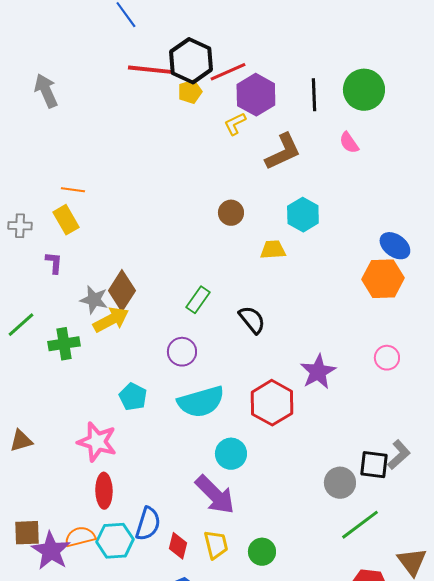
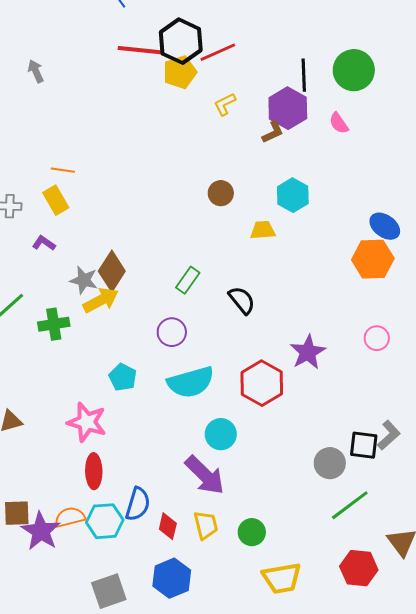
gray arrow: (46, 91) -> (36, 71), size x0.7
yellow pentagon: (190, 92) -> (180, 72), size x1.4
purple hexagon: (256, 95) -> (288, 108), moved
brown L-shape: (283, 152) -> (273, 132), size x0.6
purple L-shape: (54, 263) -> (44, 243), turned -60

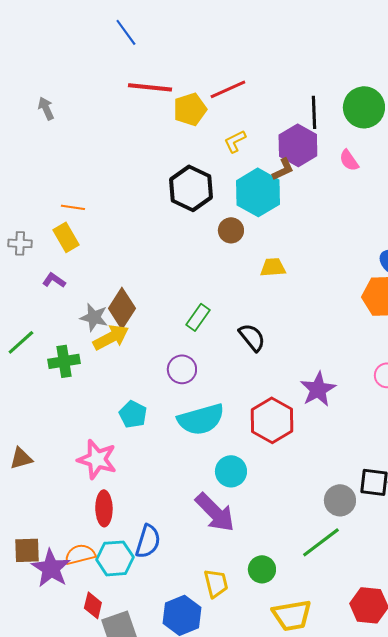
black hexagon: (181, 41) -> (191, 188), moved
cyan hexagon: (293, 195) -> (258, 192), moved, size x1.4
green line: (350, 505) -> (321, 542), moved
yellow trapezoid: (206, 525) -> (216, 583), moved
red diamond: (168, 526) -> (93, 605), moved

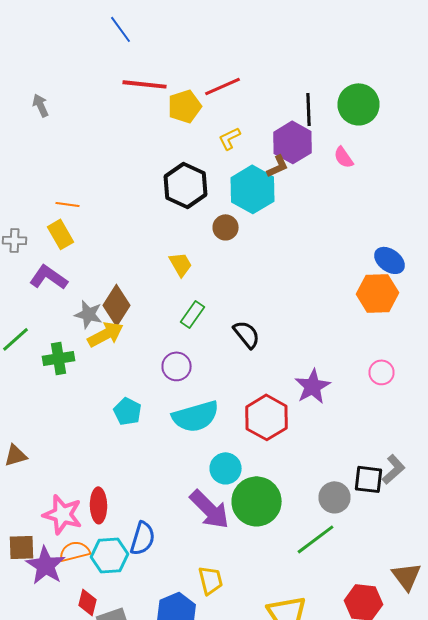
yellow trapezoid: (273, 267) -> (180, 264), moved, turned 64
purple L-shape: (54, 280) -> (48, 277), size x1.6
pink star: (97, 459) -> (62, 514), moved
green circle: (262, 569) -> (256, 501), moved, size x1.8

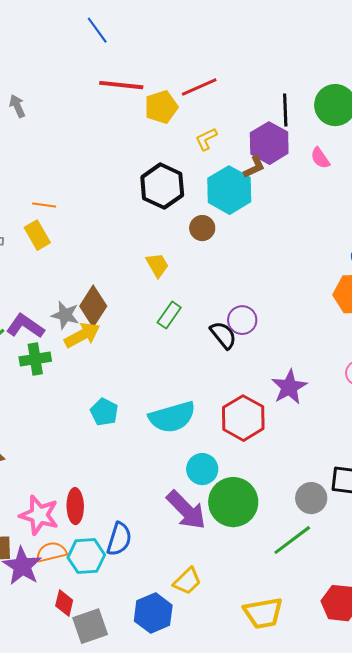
purple L-shape: (48, 277) -> (25, 326), moved
purple circle: (176, 366) -> (242, 320), moved
yellow trapezoid: (210, 580) -> (187, 581), turned 60

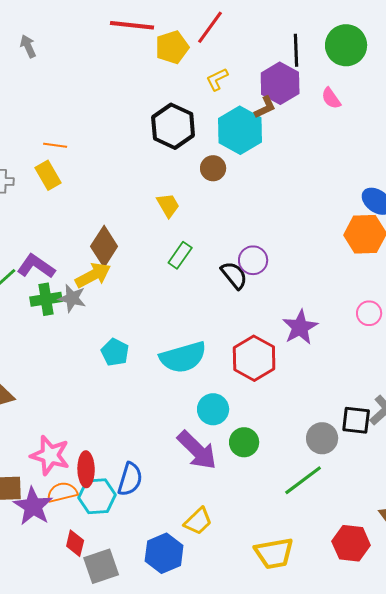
red line: (199, 87) -> (210, 27), turned -30
gray star: (65, 315) -> (72, 298), moved
green circle: (233, 502) -> (244, 442), size x0.6
red ellipse: (75, 506) -> (86, 469), moved

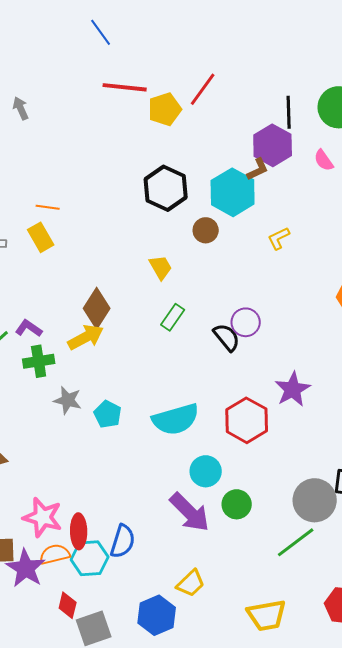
yellow L-shape: (217, 79) -> (279, 238), moved
purple L-shape: (36, 266) -> (29, 328), size x0.7
gray star: (72, 298) -> (68, 400), moved
gray circle: (322, 438) -> (315, 500), size x1.4

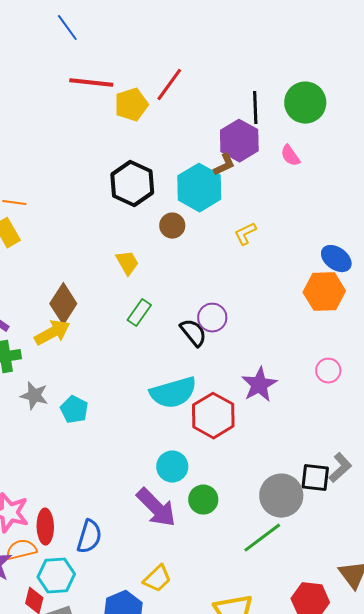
cyan semicircle: (176, 419) -> (173, 393), moved
cyan hexagon: (90, 558) -> (56, 576), moved

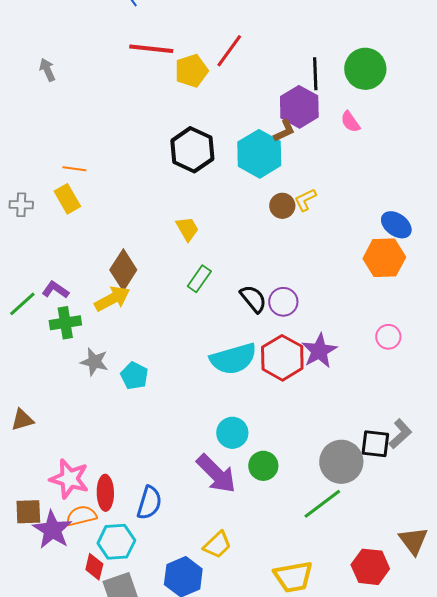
brown circle: (172, 226) -> (282, 206), moved
purple circle: (212, 318) -> (283, 302), moved
red hexagon: (213, 416) -> (282, 358), moved

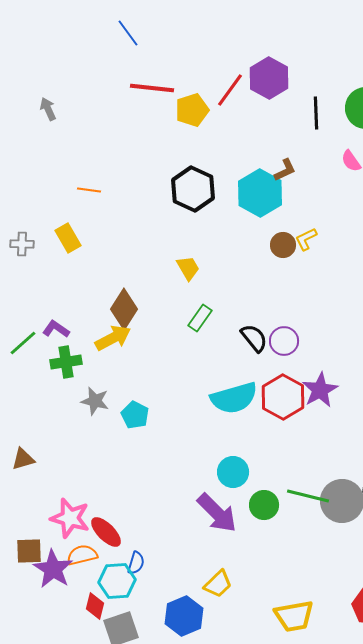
purple hexagon: (299, 107) -> (269, 78), moved
orange line: (74, 169) -> (89, 190), moved
red ellipse: (105, 493) -> (106, 532), turned -44
blue semicircle: (149, 503) -> (136, 563), moved, size x0.7
green line: (322, 504) -> (308, 496), moved, turned 51

